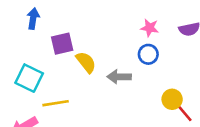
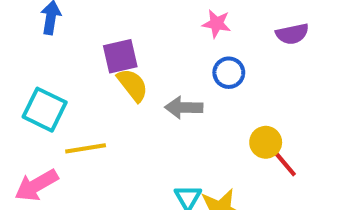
pink star: (150, 28) -> (217, 24), moved
purple square: (62, 44) -> (120, 56), moved

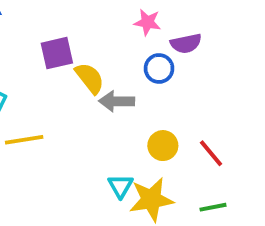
purple semicircle: (292, 34) -> (186, 43), moved
yellow semicircle: (133, 85) -> (90, 78), moved
yellow circle: (266, 142) -> (163, 146), moved

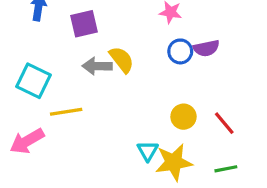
purple semicircle: (186, 43) -> (206, 48), moved
purple square: (57, 53) -> (84, 24), moved
gray arrow: (117, 101) -> (97, 66), moved

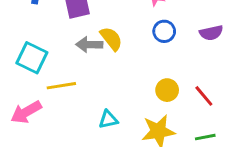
purple semicircle: (206, 48) -> (211, 33), moved
cyan triangle: (148, 151) -> (108, 119), moved, turned 48

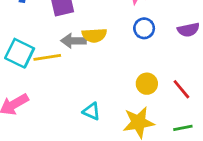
yellow semicircle: (111, 39) -> (94, 35), turned 125
yellow line: (61, 86) -> (47, 57), moved
cyan triangle: (108, 119) -> (92, 111), turned 36

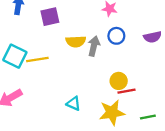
gray arrow: (74, 41) -> (94, 46), moved, turned 102
red line: (181, 89) -> (127, 91), moved, turned -60

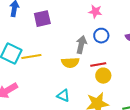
yellow semicircle: (76, 41) -> (70, 63), moved
red line: (127, 91) -> (98, 65), moved

